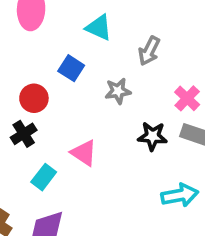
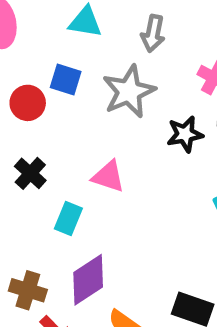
gray star: (118, 91) -> (129, 92), size x1.6
red circle: (34, 98) -> (28, 103), moved

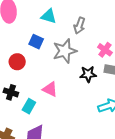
red circle: (28, 103) -> (17, 62), moved
black cross: (30, 173) -> (11, 92), moved, turned -32

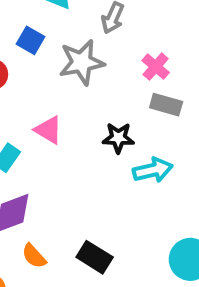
black star: (88, 74) -> (118, 138), moved

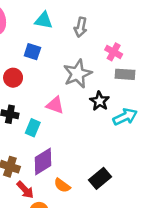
gray star: (82, 62) -> (78, 74), moved
black star: (118, 138) -> (100, 101), turned -30
black rectangle: (95, 257) -> (100, 178), turned -60

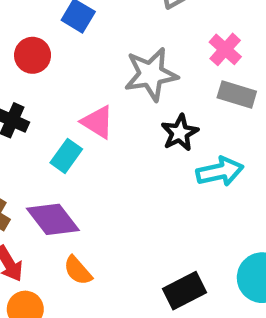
cyan rectangle: (33, 128) -> (66, 156), moved
purple diamond: (43, 161) -> (53, 219), turned 72
black rectangle: (100, 178) -> (185, 291), moved

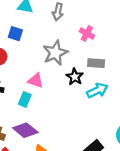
gray rectangle: (237, 95) -> (96, 63), moved

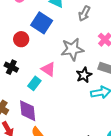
blue square: (15, 34) -> (42, 23), size x1.5
purple diamond: (25, 130) -> (28, 111), turned 30

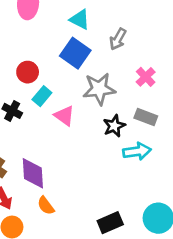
blue square: (42, 23) -> (75, 53), moved
cyan rectangle: (34, 83) -> (42, 96), moved

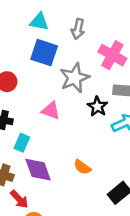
pink cross: (146, 77) -> (112, 55), size x1.5
cyan rectangle: (42, 96) -> (22, 143), moved
orange semicircle: (46, 206) -> (82, 167), moved

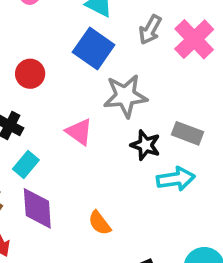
pink cross: (112, 55) -> (194, 39), moved
black star: (97, 106) -> (145, 145), turned -30

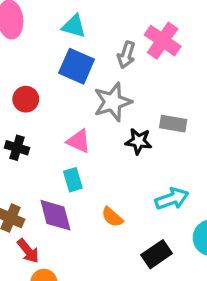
gray arrow: (150, 30) -> (126, 55), moved
cyan rectangle: (26, 164) -> (73, 180), moved, turned -45
cyan arrow: (176, 179) -> (172, 199), moved

